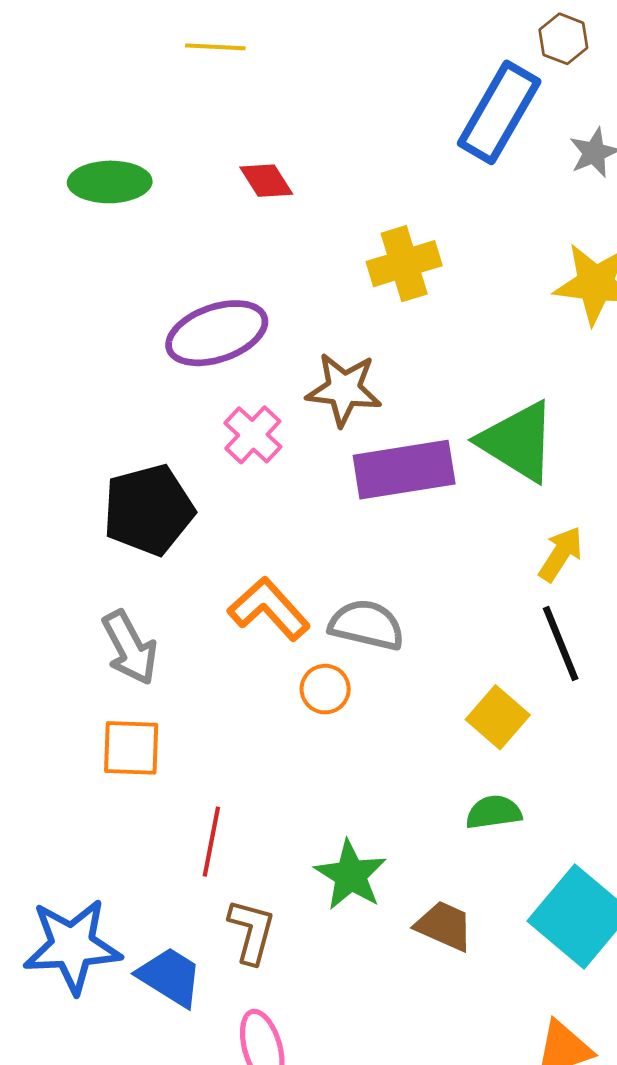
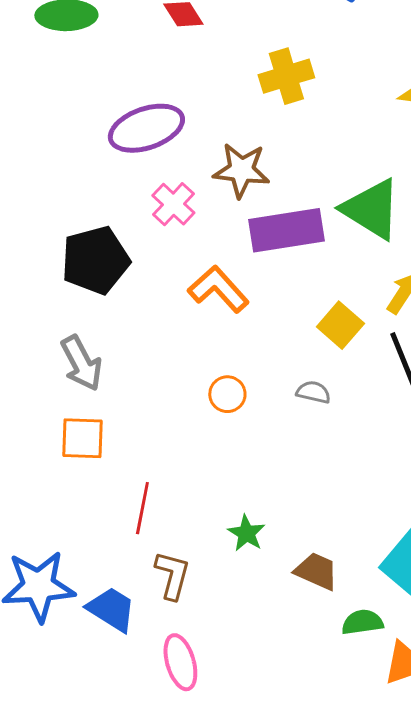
orange L-shape: (269, 609) -> (218, 289), moved
gray semicircle: (367, 625) -> (313, 392), moved, size x0.6
yellow square: (498, 717) -> (340, 325), moved
green semicircle: (494, 812) -> (362, 622), moved
green star: (351, 875) -> (246, 533), size x0.7

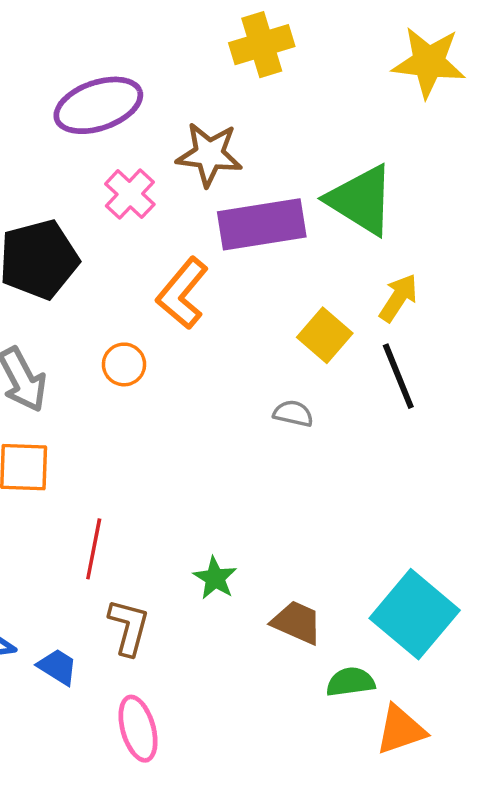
orange L-shape: (218, 289) -> (182, 293), turned -98
orange circle: (227, 394) -> (124, 364), moved
blue trapezoid: (111, 609) -> (57, 667), size x0.7

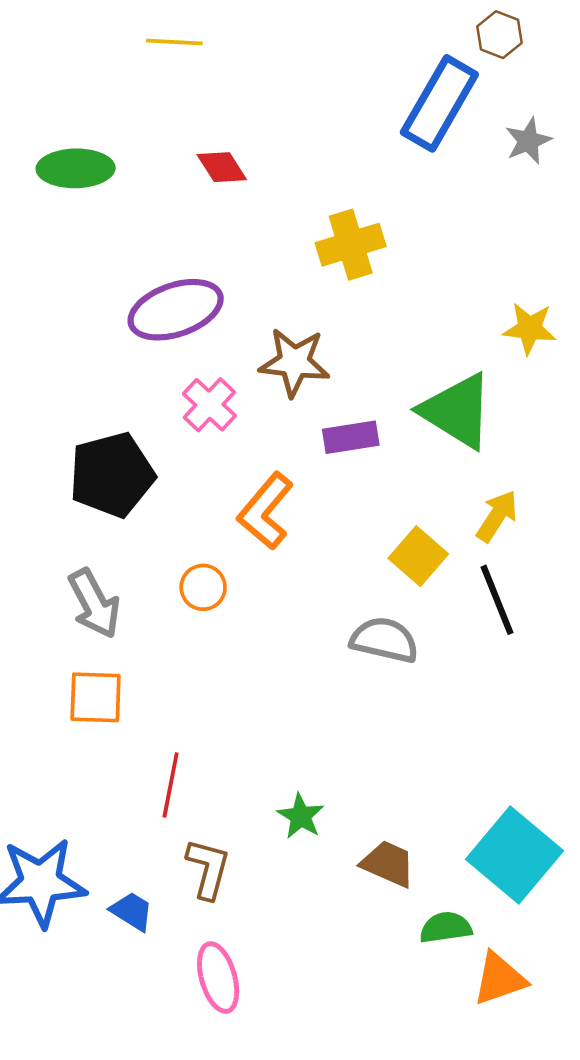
yellow star: (429, 62) -> (530, 328), moved, size x0.7
purple rectangle: (262, 224) -> (351, 437), size x0.6
gray semicircle: (293, 413) -> (384, 640), size x1.6

